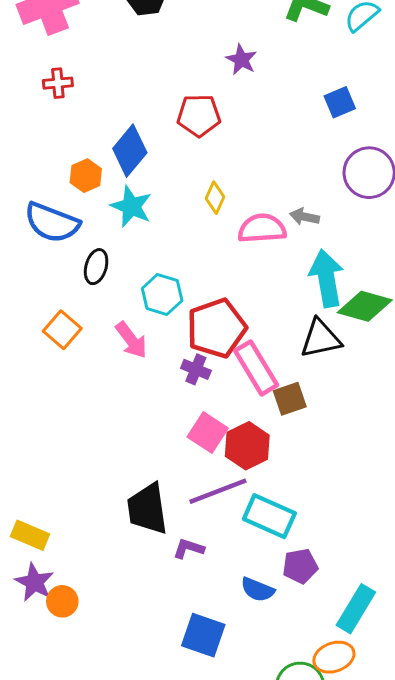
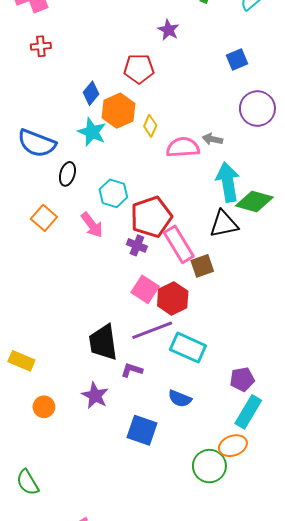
blue diamond: (130, 151) -> (91, 93), size x0.7
orange hexagon: (86, 176) -> (119, 111), moved, size x1.5
purple pentagon: (300, 566) -> (242, 379), moved
purple star: (34, 582) -> (95, 396), moved

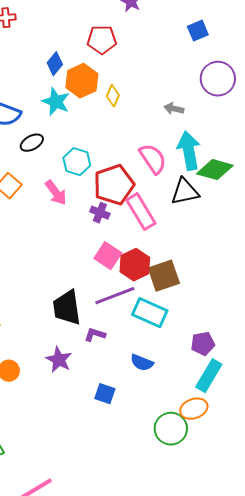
pink semicircle: (183, 147) -> (153, 159), moved, turned 60
black ellipse: (67, 174) -> (32, 143), turned 45
brown square: (202, 266) -> (164, 276), moved, size x1.4
blue square: (142, 430) -> (105, 394), size x0.7

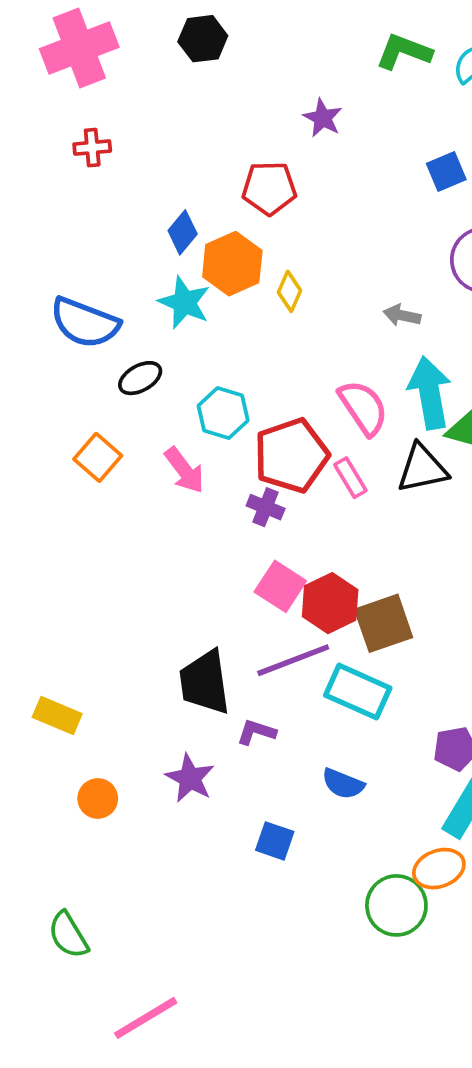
pink rectangle: (141, 212) -> (350, 478), moved, size x0.6

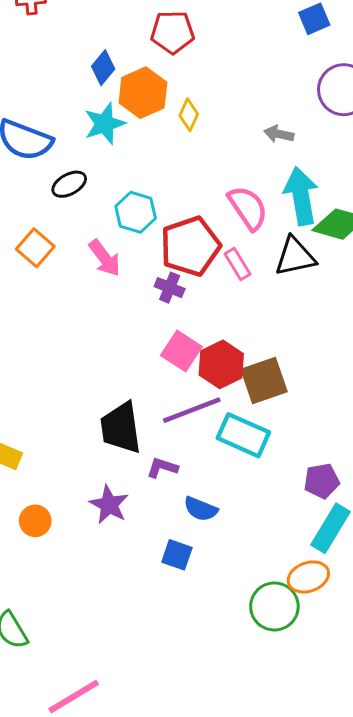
cyan star: (184, 302) -> (105, 124), turned 30
blue semicircle: (343, 784) -> (201, 509), moved

